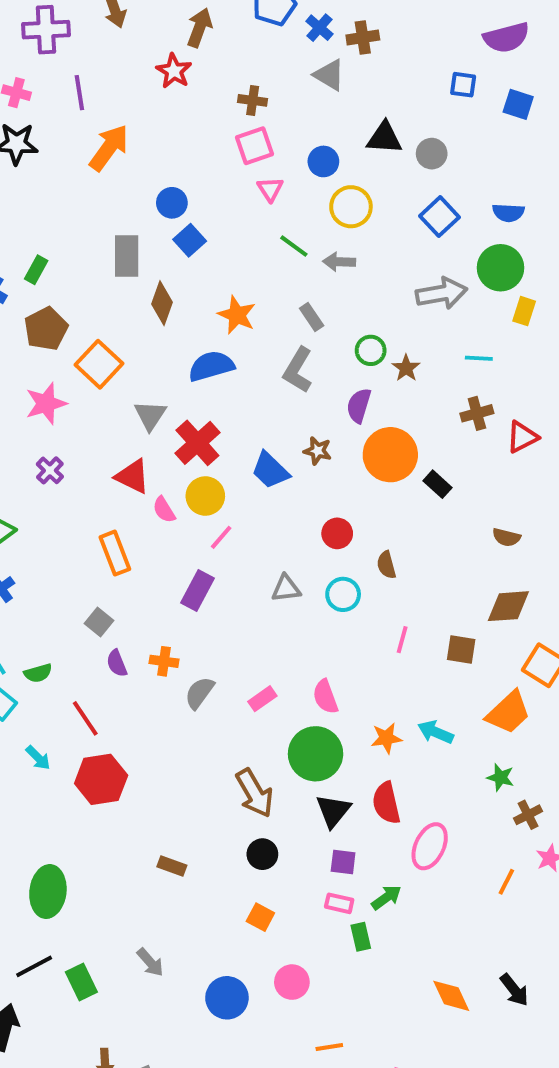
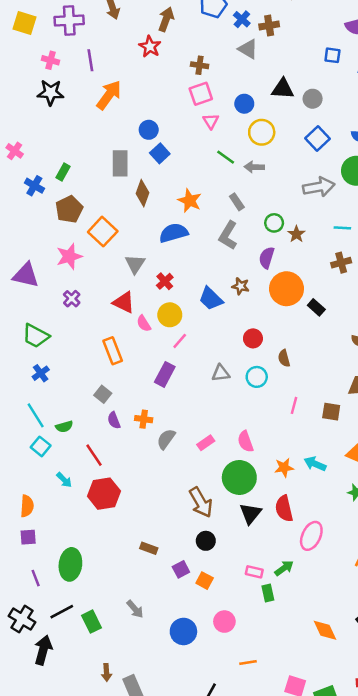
red cross: (197, 443) -> (165, 281), size x0.6
purple square: (343, 862) -> (181, 569), moved, turned -35

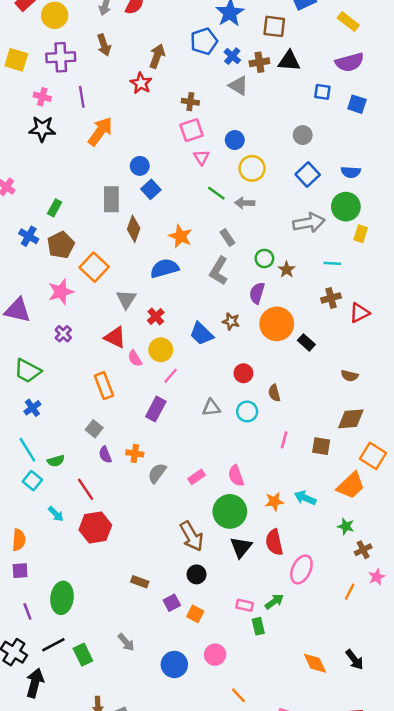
black triangle: (283, 89) -> (289, 61), moved
blue cross: (34, 186) -> (29, 236), moved
orange line: (248, 663) -> (238, 695), turned 56

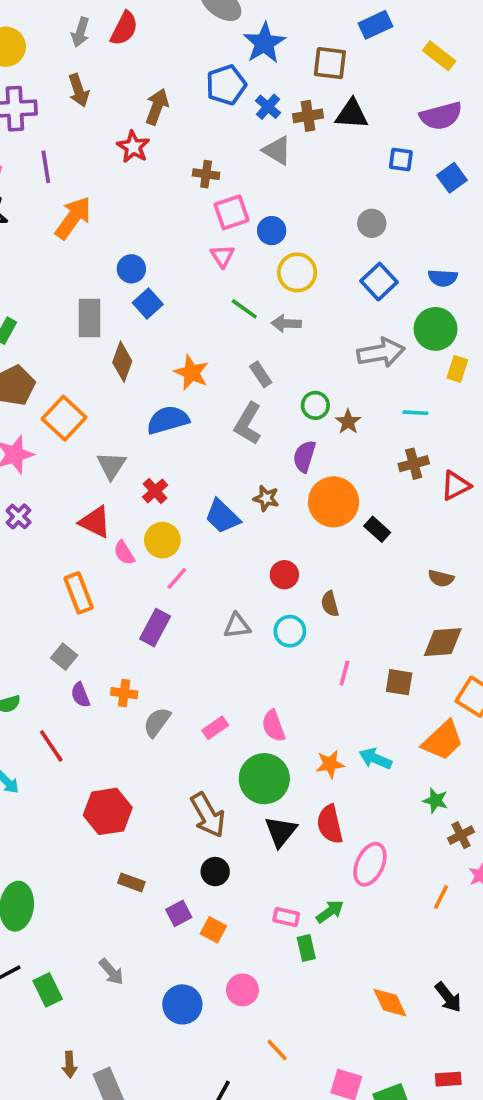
blue square: (357, 104) -> (452, 178), turned 36
pink square: (192, 130) -> (232, 212), moved
red hexagon: (95, 527) -> (108, 811), moved

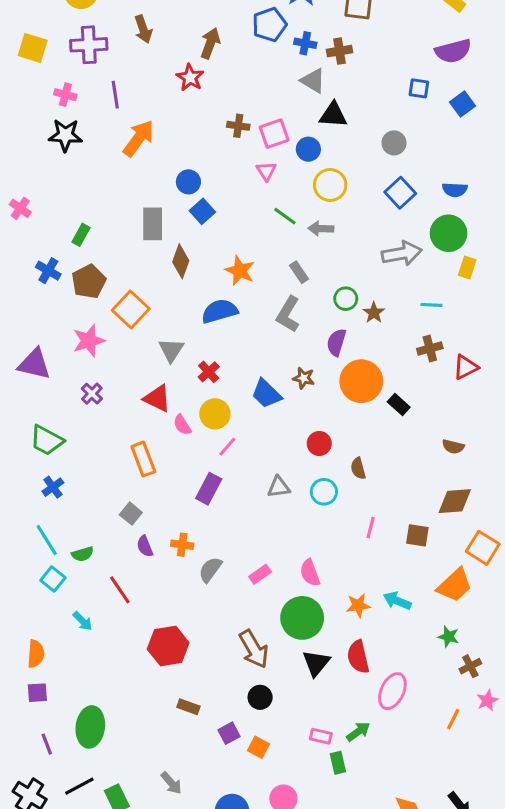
blue cross: (268, 107) -> (305, 43), turned -30
black triangle: (352, 114) -> (333, 115), moved
brown cross: (206, 174) -> (238, 126), moved

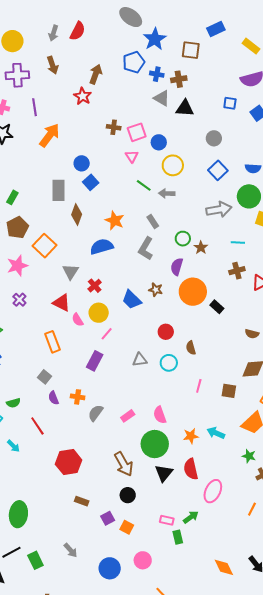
black triangle: (333, 115) -> (185, 108), moved

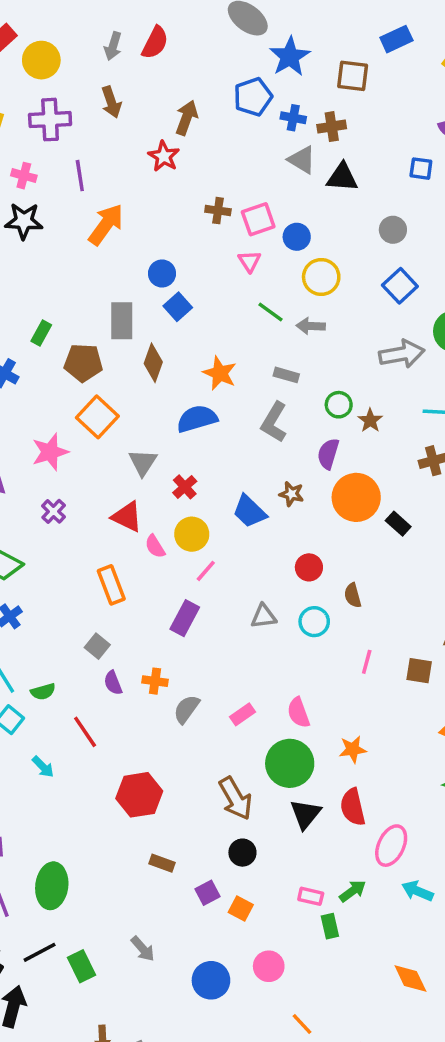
gray rectangle: (153, 222) -> (286, 375), turned -40
brown pentagon: (17, 228) -> (83, 363), moved, turned 30
cyan arrow: (216, 433) -> (417, 891), moved

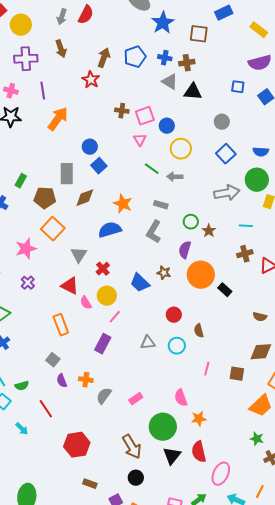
blue pentagon: (253, 97) -> (135, 57), moved
brown diamond: (153, 363) -> (85, 198), turned 50
pink semicircle: (298, 713) -> (181, 398), moved

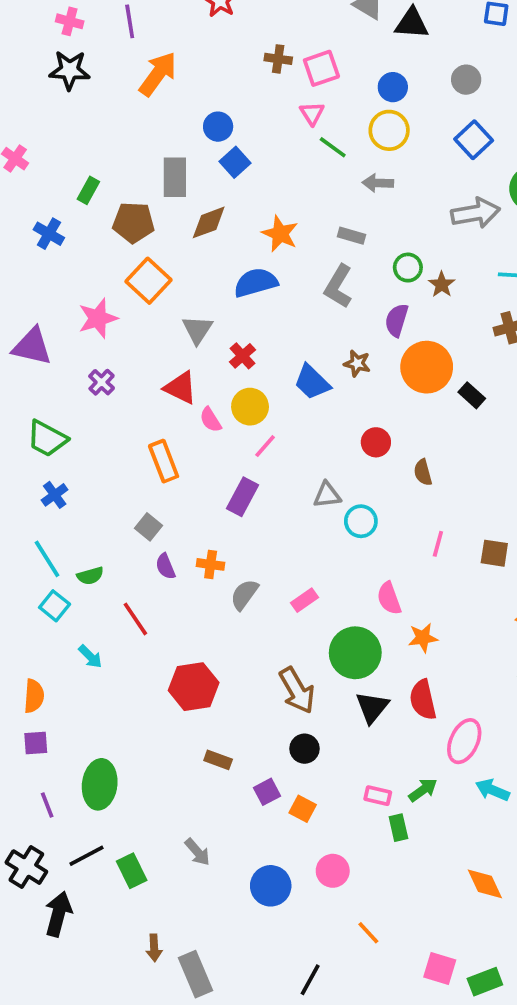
blue circle: (167, 126) -> (393, 87), moved
green line: (152, 169) -> (333, 147), moved
cyan circle: (177, 346) -> (361, 521), moved

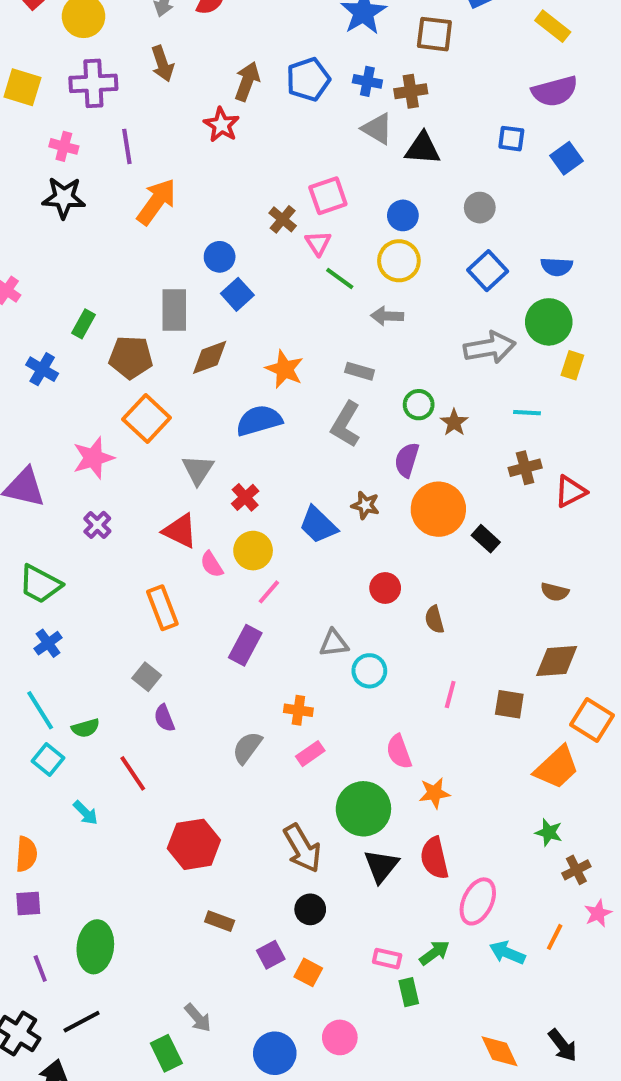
brown cross: (278, 59) -> (283, 219), moved, turned 32
orange cross: (211, 564) -> (298, 710), moved
green rectangle: (132, 871) -> (166, 1053), moved

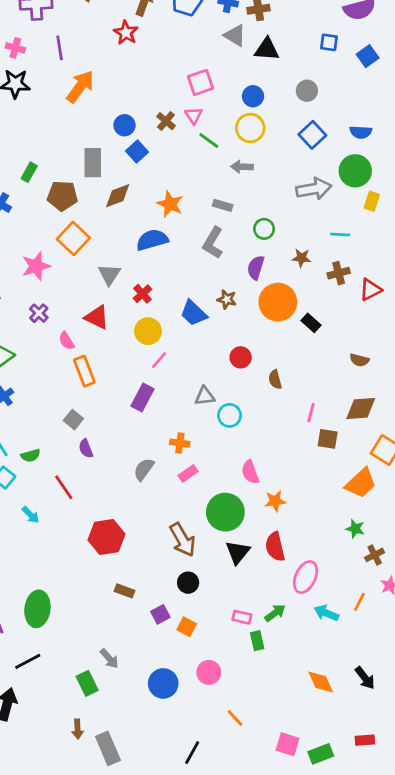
brown cross: (283, 219) -> (166, 121), moved
brown star: (454, 422) -> (301, 258), moved, turned -30
pink semicircle: (212, 564) -> (66, 341), moved
pink line: (450, 694) -> (311, 413), moved

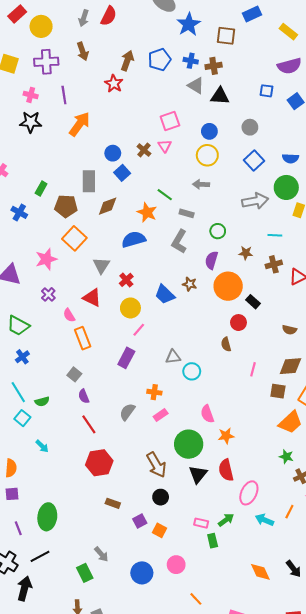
green line: (209, 140) -> (165, 195), moved
red circle: (241, 357) -> (238, 323), moved
brown square: (328, 439) -> (278, 391), moved
red line: (64, 487) -> (89, 424), moved

